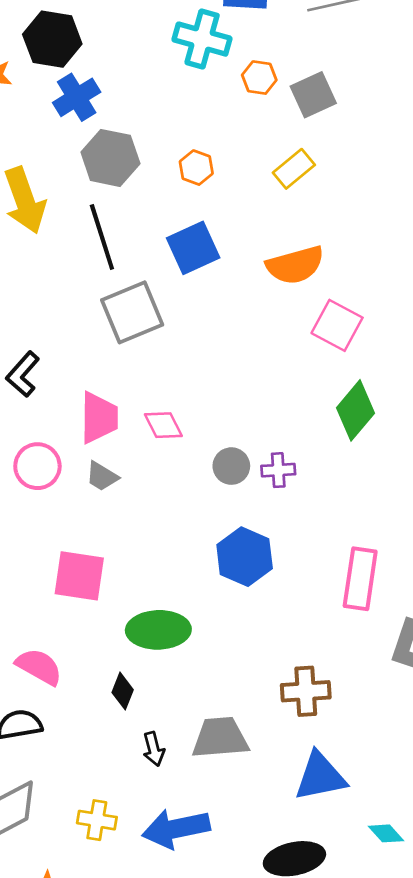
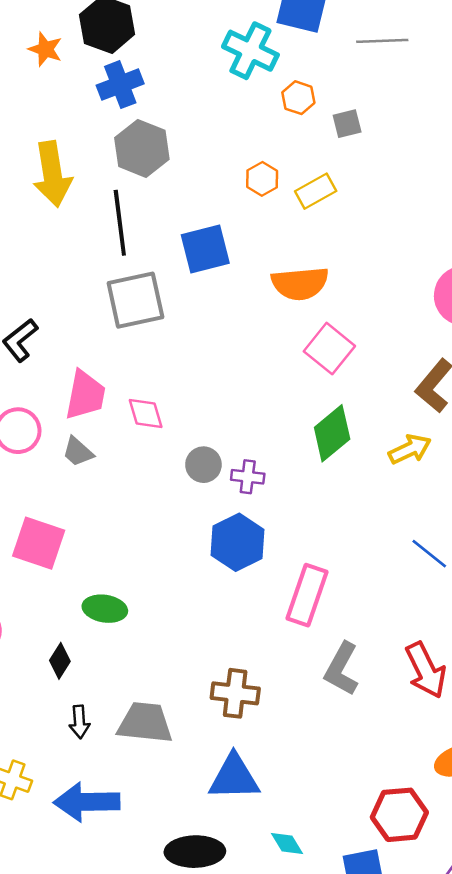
gray square: (313, 95) -> (347, 124), size x0.7
orange hexagon: (196, 168) -> (262, 179), moved
blue hexagon: (245, 557) -> (238, 542), moved
green ellipse: (158, 630) -> (105, 609), size x0.7

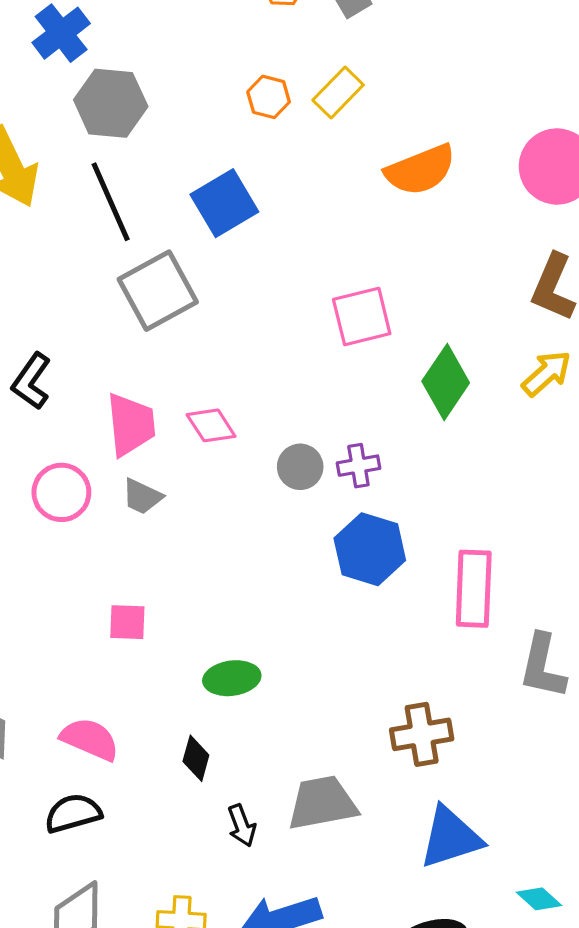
orange semicircle: (300, 283) -> (420, 170), moved
pink square: (329, 349) -> (362, 317), moved, turned -36
pink square: (39, 543) -> (127, 622), size x0.6

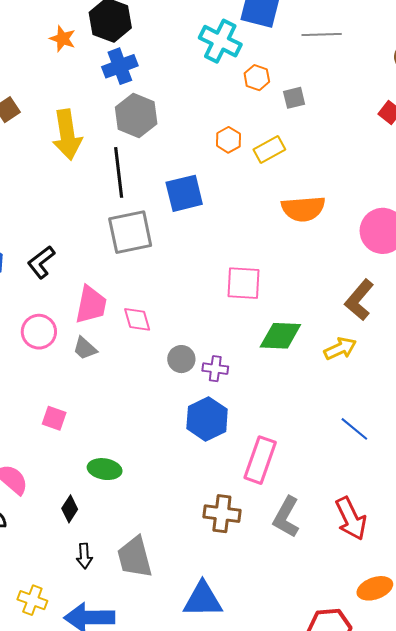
green diamond: (446, 382) -> (280, 336), turned 42
brown cross: (422, 734) -> (222, 514), moved
gray trapezoid: (322, 803) -> (135, 557), turned -111

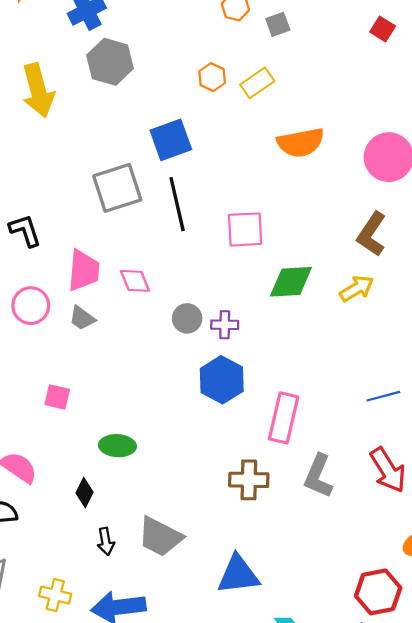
black line: (119, 172) -> (177, 204), moved
black L-shape: (41, 262) -> (25, 231), turned 116
blue line: (354, 429) -> (383, 396), moved, turned -48
gray trapezoid: (135, 557) -> (160, 537), turned -42

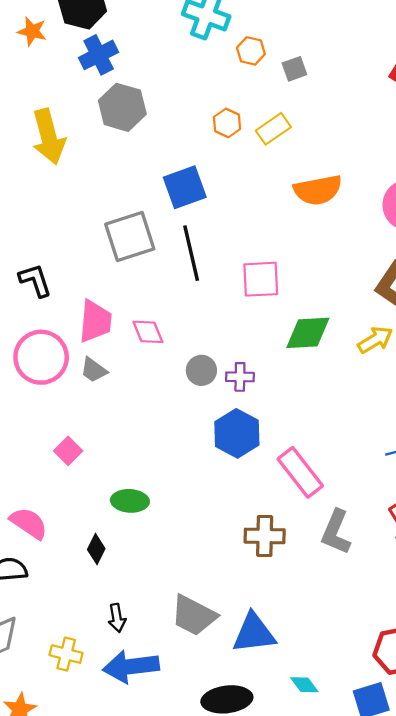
pink circle: (31, 306) -> (41, 357), size x1.4
pink square: (57, 397) -> (68, 451), turned 32
pink rectangle: (284, 418) -> (300, 472), turned -51
gray trapezoid: (160, 537) -> (194, 615), moved
black arrow: (106, 541) -> (117, 618), moved

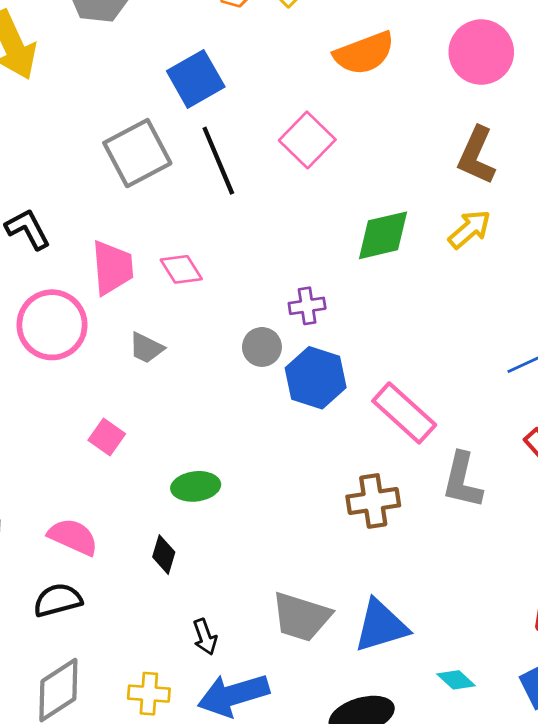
pink square: (261, 279) -> (307, 140), moved, turned -33
gray trapezoid: (94, 370) -> (146, 348), moved
gray circle: (201, 370) -> (262, 347), moved

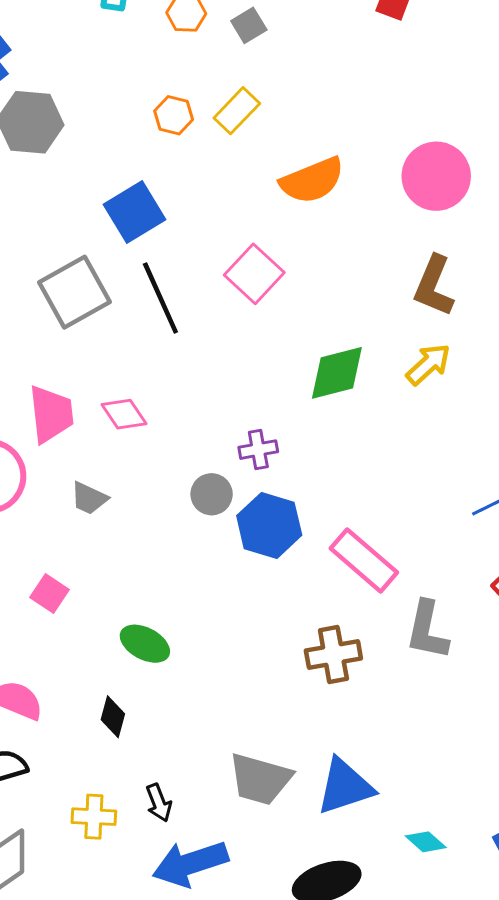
green ellipse: (196, 486) -> (145, 644), turned 36
yellow cross: (149, 694) -> (94, 817), moved

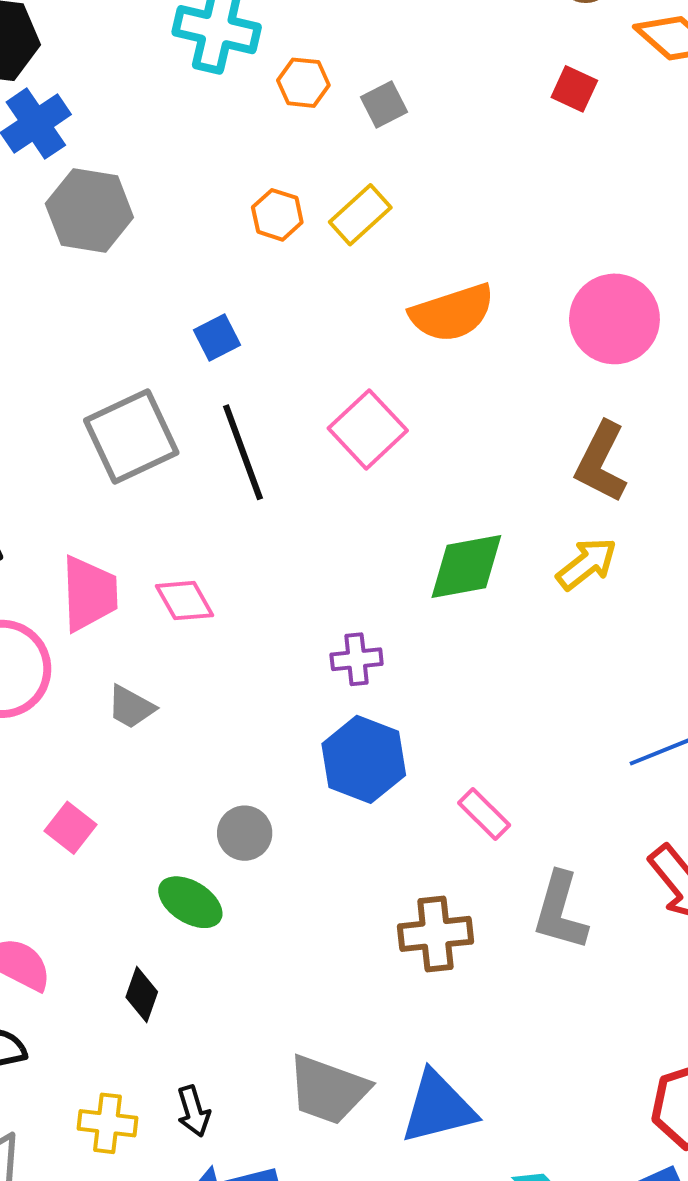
blue square: (134, 212) -> (217, 338), size x0.6
gray circle: (212, 494) -> (245, 833), moved
pink rectangle: (364, 560) -> (484, 814), size x0.6

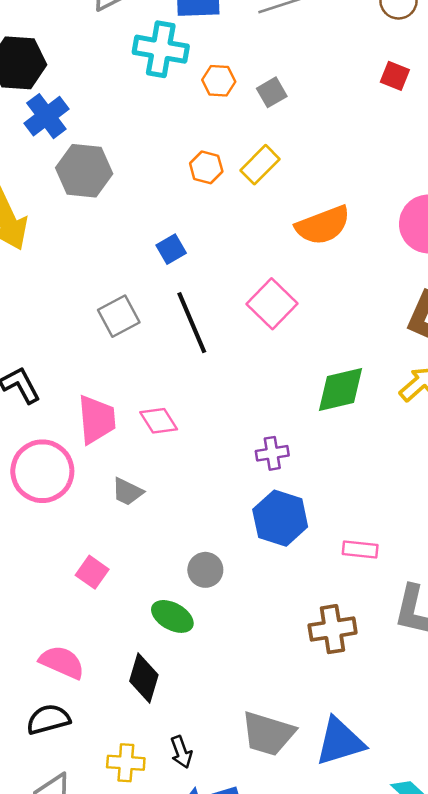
gray square: (131, 437) -> (119, 316), size x0.7
pink rectangle: (484, 814) -> (360, 550), turned -36
black diamond: (142, 994) -> (144, 678), size x1.4

